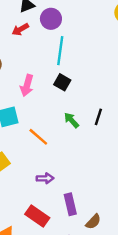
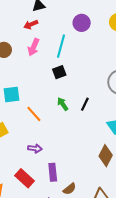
purple circle: (51, 19) -> (82, 23), moved
black square: (62, 82) -> (59, 72), turned 32
pink arrow: (27, 85) -> (34, 47), moved

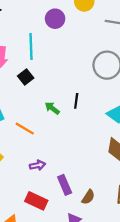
purple circle: (82, 23) -> (55, 19), moved
black square: (59, 72) -> (26, 77), moved

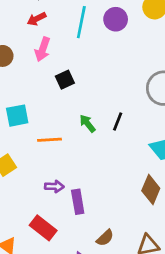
cyan line: (31, 46) -> (81, 22), moved
orange line: (25, 129) -> (50, 140), turned -48
purple rectangle: (65, 185) -> (78, 202), moved

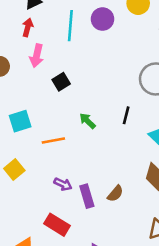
red arrow: (37, 19) -> (28, 27), turned 138
black line: (118, 122) -> (126, 115), moved
purple arrow: (54, 186) -> (63, 184), turned 30
brown semicircle: (105, 238) -> (115, 194), moved

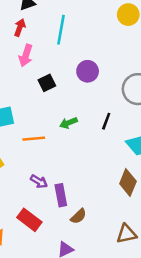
purple circle: (103, 19) -> (88, 71), moved
green arrow: (87, 121) -> (68, 123), turned -72
brown semicircle: (115, 194) -> (78, 216), moved

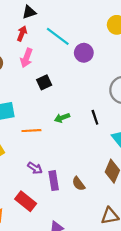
cyan line: (61, 30) -> (58, 36), turned -65
purple circle: (88, 71) -> (84, 53), moved
black line: (106, 121) -> (95, 117), turned -40
brown semicircle: (78, 216) -> (79, 184), moved, turned 96

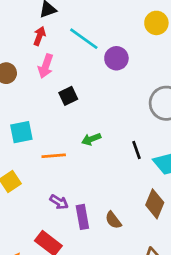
black line: (95, 117) -> (136, 150), moved

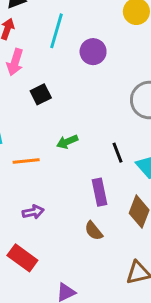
cyan line: (84, 39) -> (57, 31), turned 72
purple arrow: (59, 202) -> (33, 212), turned -42
purple rectangle: (82, 217) -> (100, 192), moved

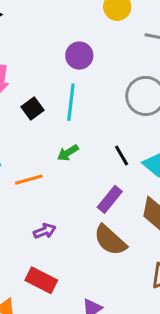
cyan line: (57, 31) -> (71, 102), moved
purple rectangle: (100, 192) -> (110, 199), turned 60
brown semicircle: (94, 231) -> (110, 240), size x1.6

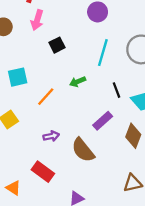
cyan line: (71, 102) -> (103, 53), moved
orange line: (29, 180) -> (46, 97), turned -42
brown semicircle: (110, 240) -> (83, 150), moved

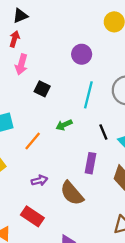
black square: (57, 45) -> (42, 89), turned -35
purple rectangle: (103, 121) -> (91, 163), turned -36

